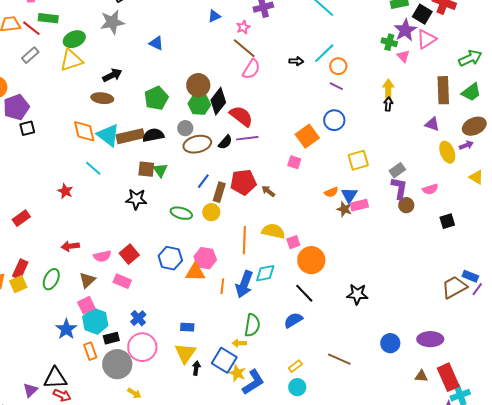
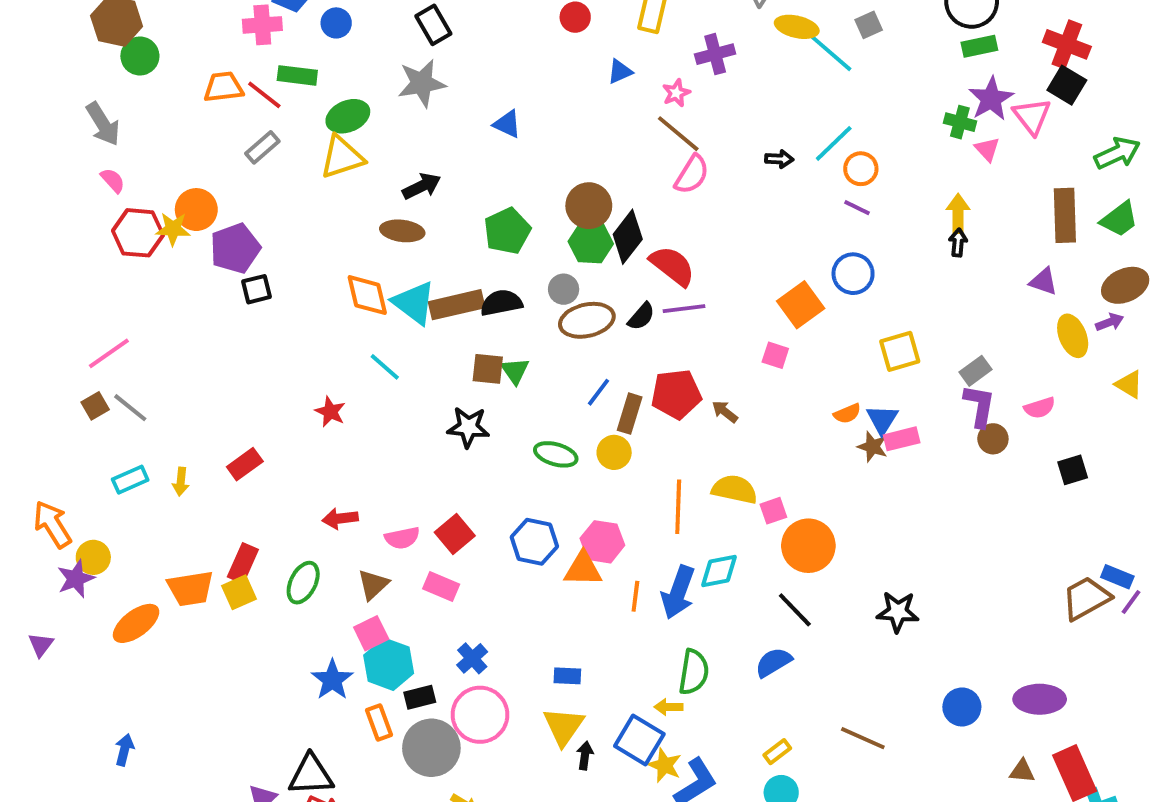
black square: (422, 14) -> (1067, 85), moved
pink triangle: (426, 39) -> (1032, 116), turned -35

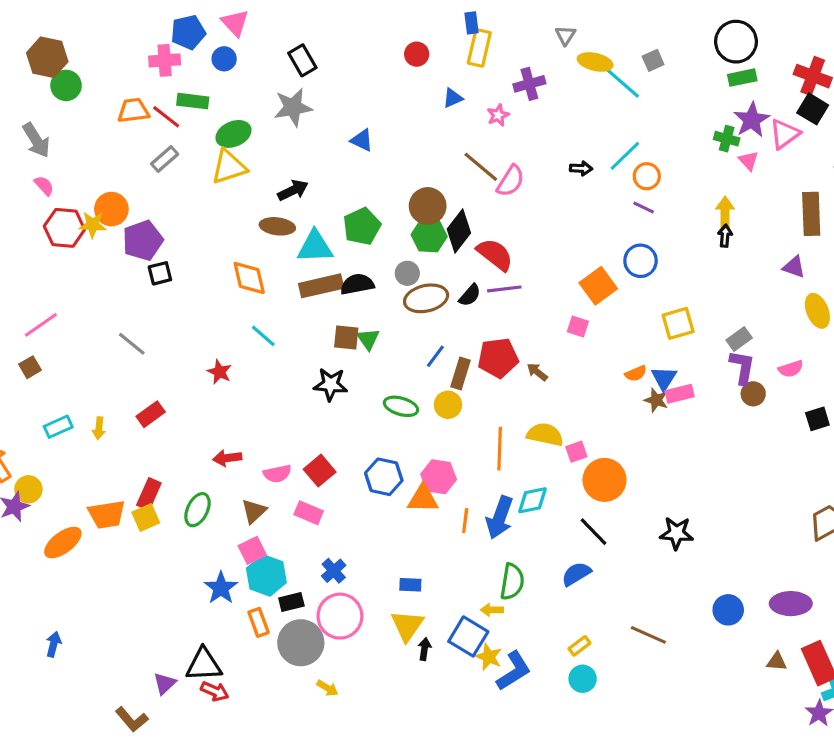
pink triangle: (1032, 116) -> (785, 134), turned 32
brown line: (678, 134) -> (481, 167), moved
cyan triangle: (414, 303) -> (315, 247), moved, turned -39
gray line: (130, 408) -> (132, 344), moved

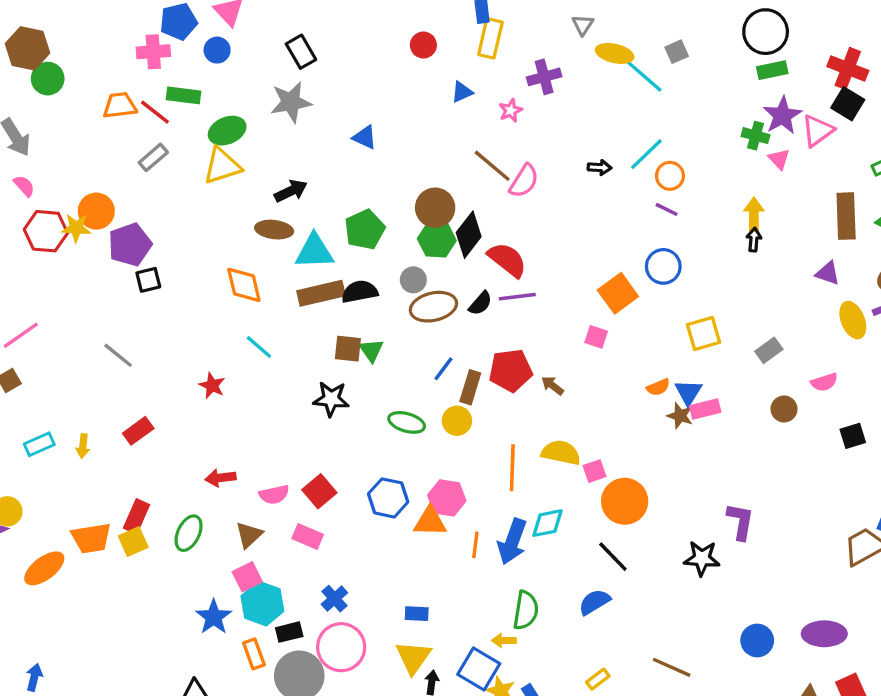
purple L-shape: (742, 367) -> (740, 521), moved

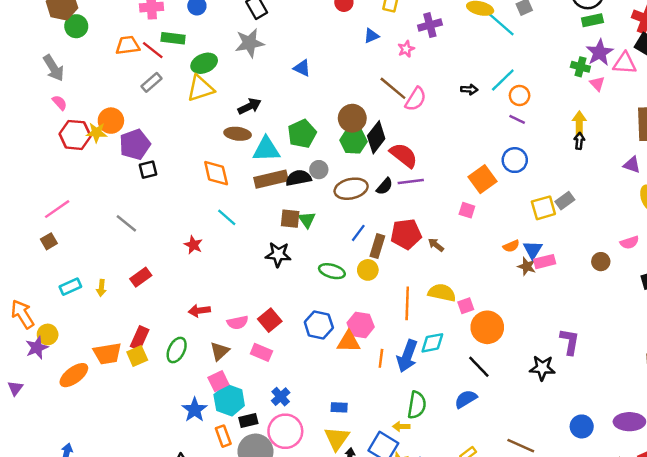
pink triangle: (818, 131) -> (625, 63), turned 40
gray circle: (413, 280) -> (319, 170), moved
gray rectangle: (769, 350) -> (565, 201), moved

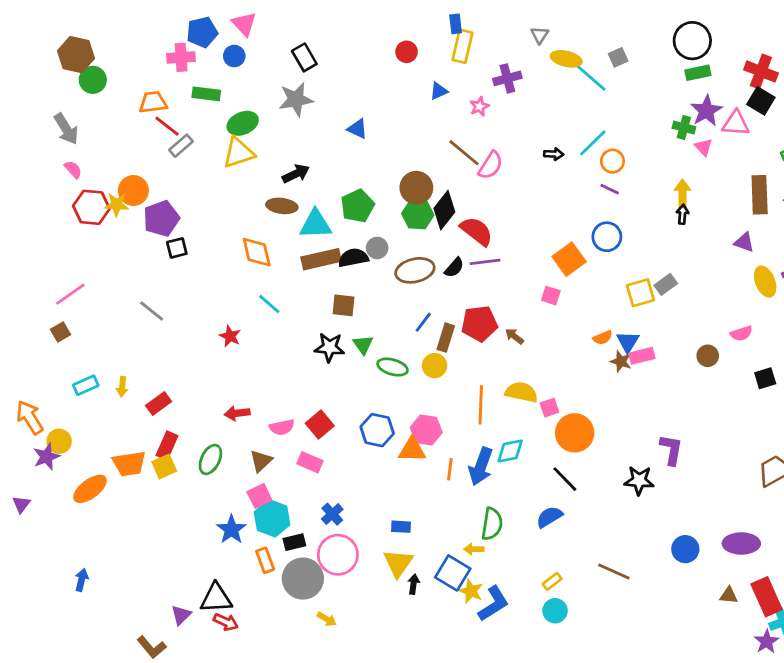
red line: (153, 50) -> (167, 126), moved
green triangle: (307, 220) -> (363, 345), moved
red rectangle: (141, 277) -> (159, 403), moved

